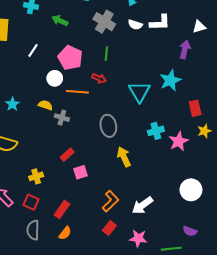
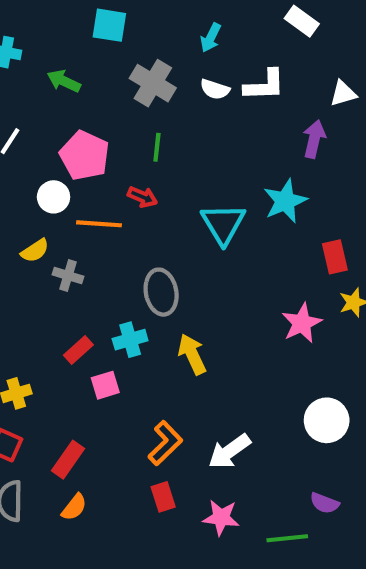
yellow semicircle: (45, 105) -> (35, 251), turned 128
cyan cross: (156, 131) -> (130, 340), moved
red rectangle: (109, 228) -> (163, 497), turned -56

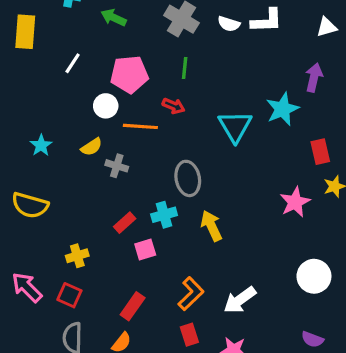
purple arrow: (314, 139) -> (314, 77), moved
pink pentagon: (85, 156) -> (129, 74), turned -30
red rectangle: (68, 460) -> (133, 306), moved

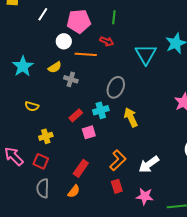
cyan star: (41, 145) -> (23, 66), size x1.5
gray ellipse: (188, 178) -> (116, 87), turned 35
yellow semicircle: (30, 205) -> (32, 106), moved, size x0.6

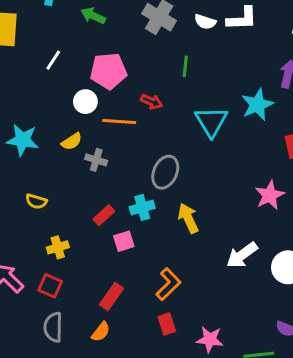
green line: (114, 17) -> (185, 66), moved
cyan star: (23, 66) -> (23, 140), turned -30
white arrow: (149, 164) -> (242, 255), moved

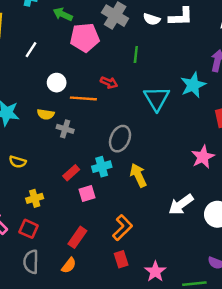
pink pentagon: (108, 71) -> (85, 37), moved
yellow semicircle: (72, 141) -> (46, 114), turned 42
pink star: (210, 339) -> (155, 271), turned 30

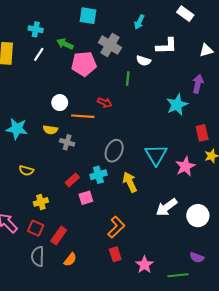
white semicircle: (152, 19) -> (143, 61), moved
white line: (31, 50) -> (39, 54), moved
cyan triangle: (157, 98) -> (156, 155), moved
red rectangle: (77, 237) -> (59, 235), moved

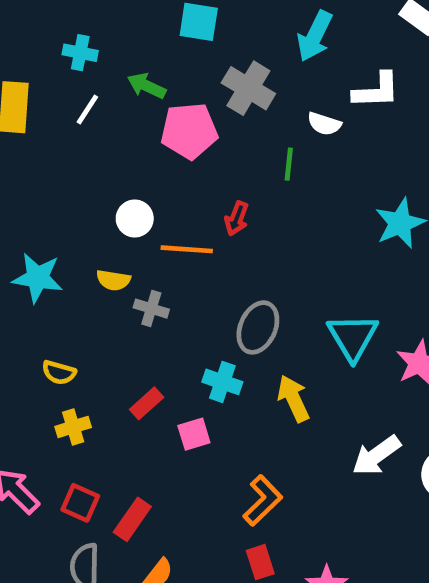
cyan arrow: (139, 22) -> (315, 36), size x1.5
red arrow: (105, 103) -> (237, 219), turned 88
cyan cross: (98, 175) -> (222, 382), turned 35
red rectangle: (72, 180) -> (147, 403), moved
yellow cross: (41, 202) -> (73, 427), moved

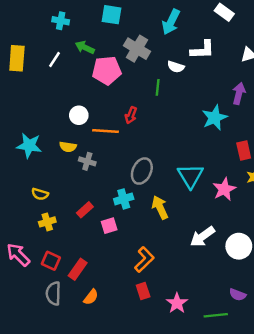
cyan cross: (80, 53) -> (61, 21), moved
cyan cross: (222, 382) -> (124, 199), turned -36

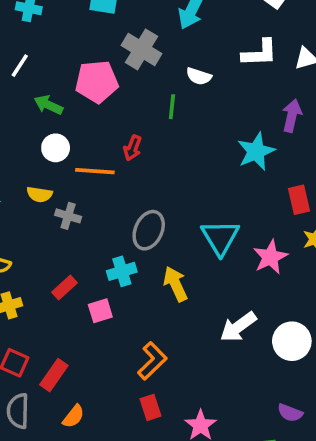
green arrow: (85, 47) -> (48, 105), moved
white L-shape: (202, 50) -> (260, 53), moved

